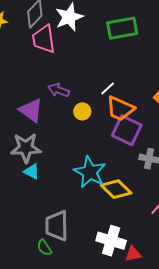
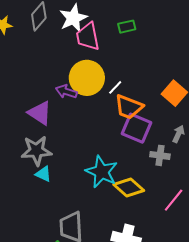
green rectangle: (122, 28) -> (127, 27), size x0.6
pink trapezoid: (44, 39) -> (88, 36), moved
yellow circle: (82, 111) -> (87, 78), moved, size x2.0

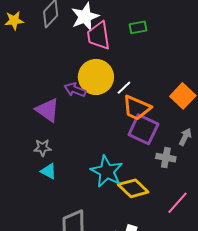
gray star: (36, 151) -> (43, 148), size x0.6

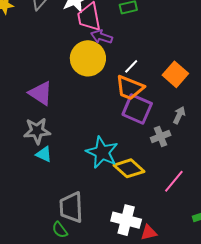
white line: (124, 88) -> (131, 66), moved
purple arrow: (75, 90) -> (102, 37), moved
gray star: (43, 148) -> (37, 131), size x1.5
gray cross: (166, 158) -> (161, 136), turned -30

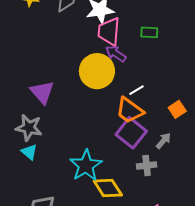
orange square: (175, 74) -> (177, 109), size x0.7
gray arrow: (179, 115) -> (163, 141), moved

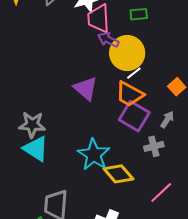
yellow circle: (97, 71) -> (127, 53), moved
purple triangle: (42, 92) -> (86, 88), moved
cyan triangle: (29, 152) -> (36, 149), size x1.6

